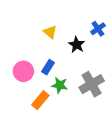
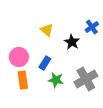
pink circle: (23, 71) -> (19, 57), moved
orange rectangle: (40, 100) -> (23, 80), moved, turned -48

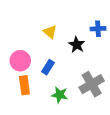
blue cross: (92, 27) -> (98, 29), turned 32
green star: (56, 80) -> (60, 95), moved

